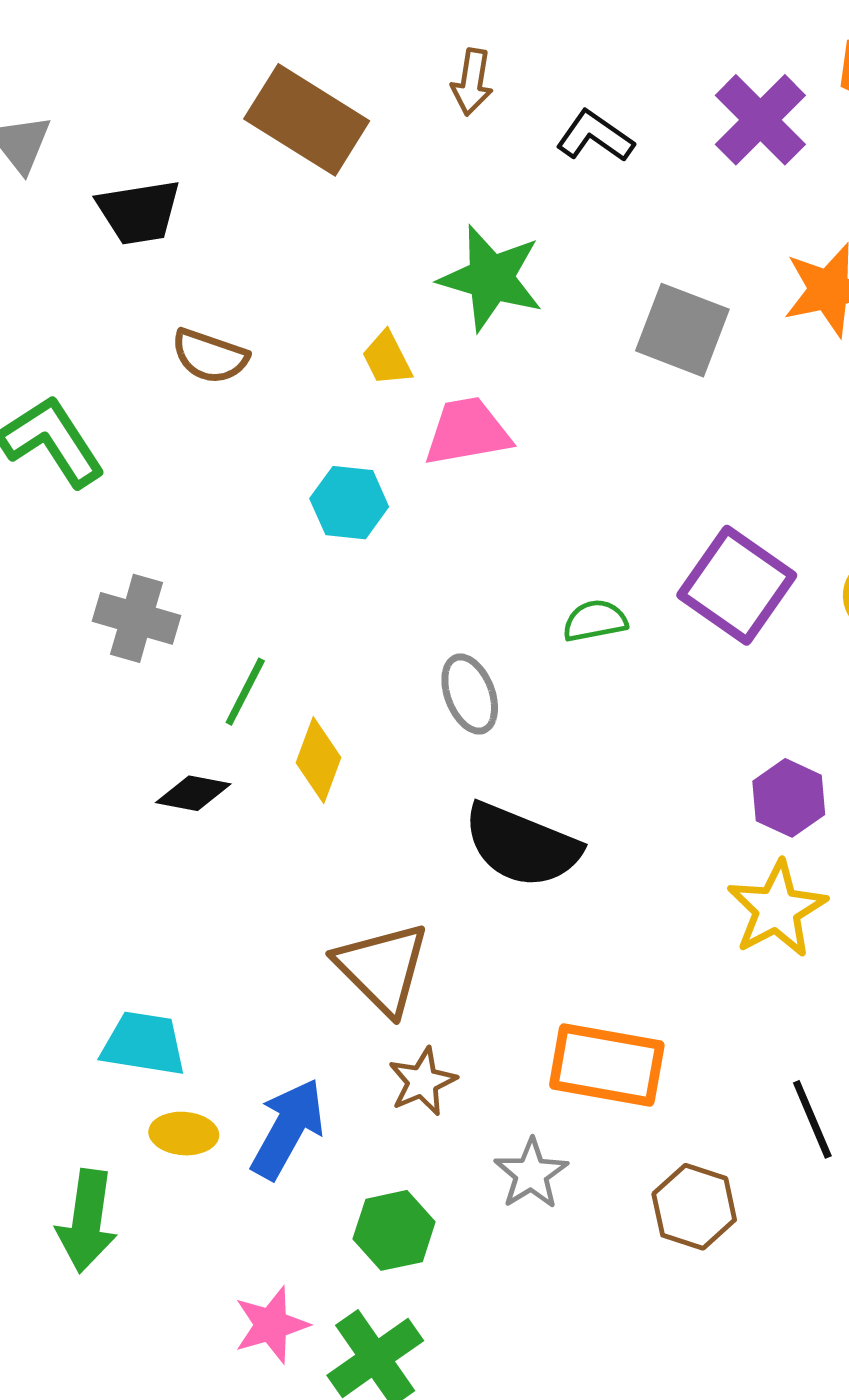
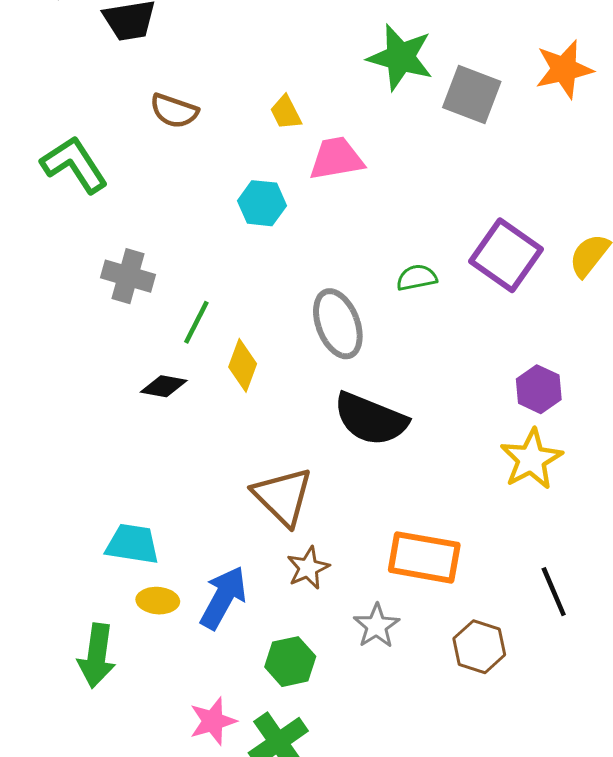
green star: (491, 278) -> (400, 57), moved
gray ellipse: (470, 694) -> (338, 324), size x1.4

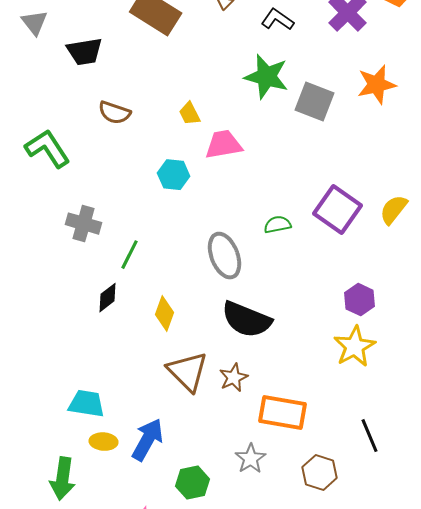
yellow diamond: (243, 365) -> (165, 314), moved
black diamond: (164, 386) -> (108, 298), turned -48
brown star: (308, 568) -> (234, 378), moved

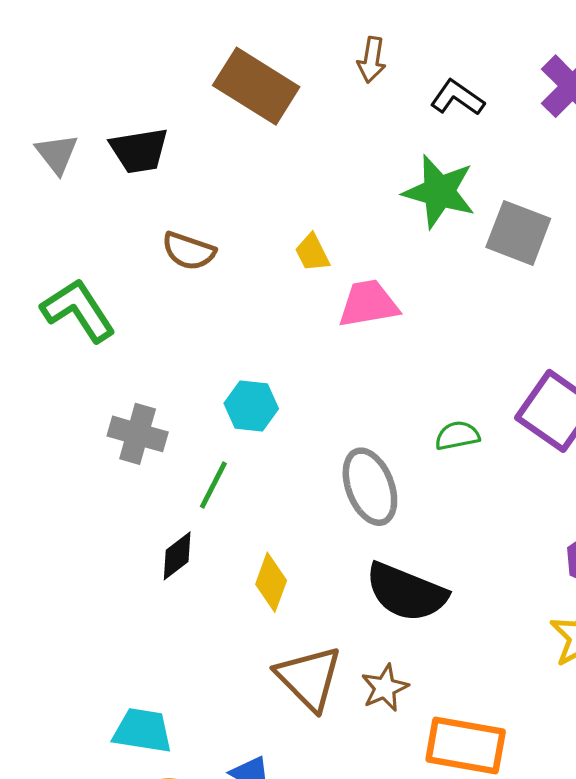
gray triangle: (35, 23) -> (57, 154), moved
cyan hexagon: (174, 175) -> (251, 406), moved

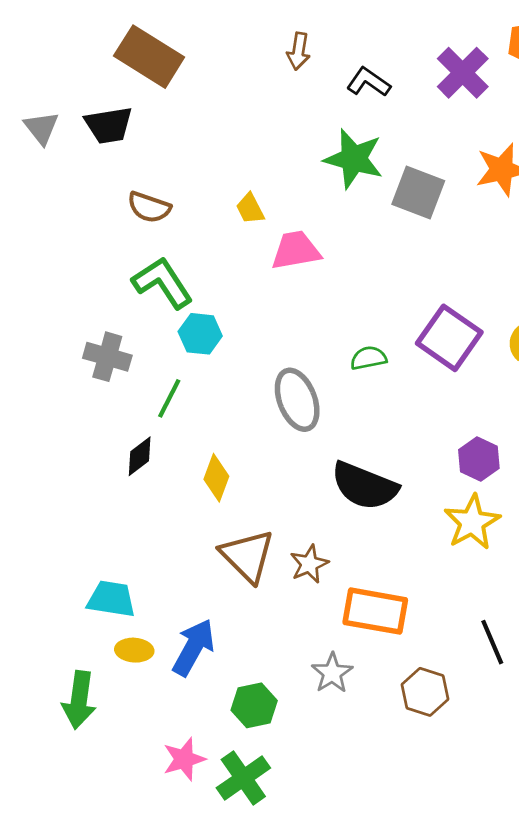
brown rectangle: (256, 86) -> (149, 57), moved
green L-shape: (78, 310) -> (163, 283), moved
black semicircle: (406, 592) -> (364, 486), moved

